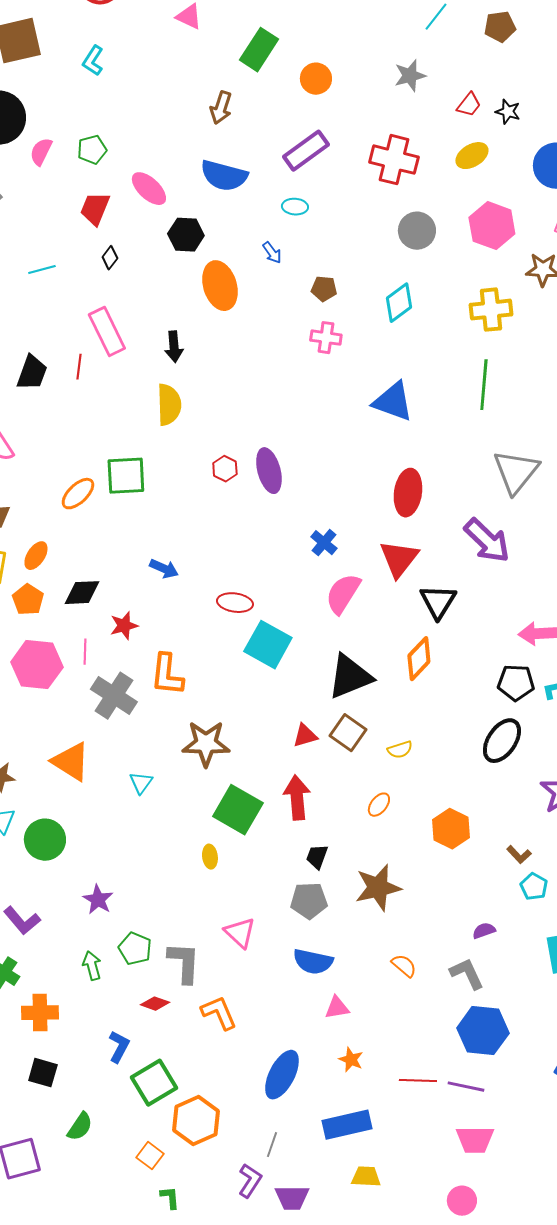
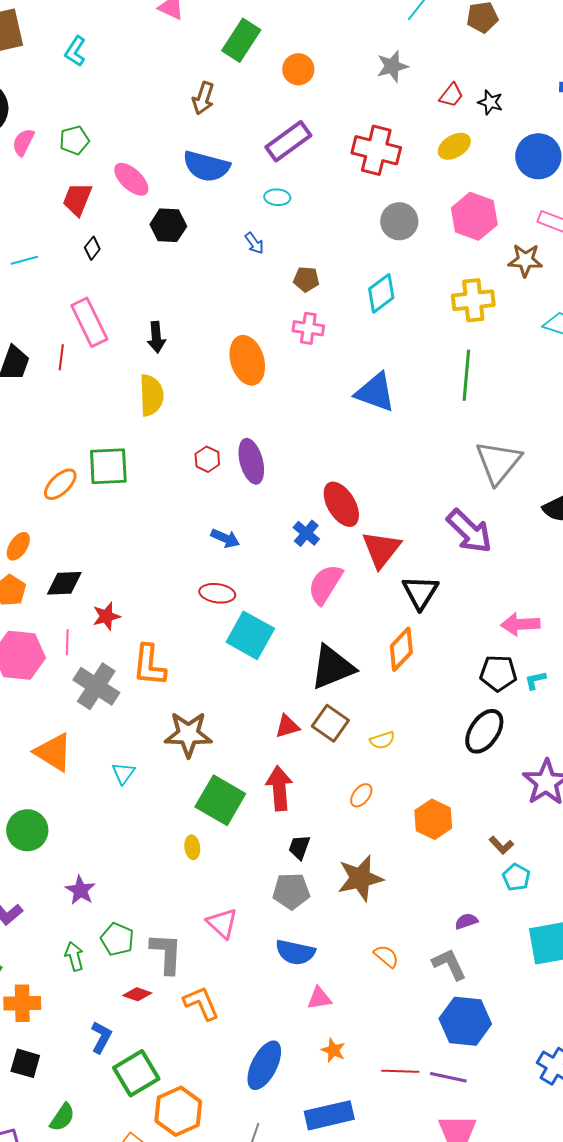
orange ellipse: (220, 286) -> (247, 360), moved
red ellipse: (408, 493) -> (341, 504), moved, turned -39
blue arrow: (164, 569) -> (225, 538), moved

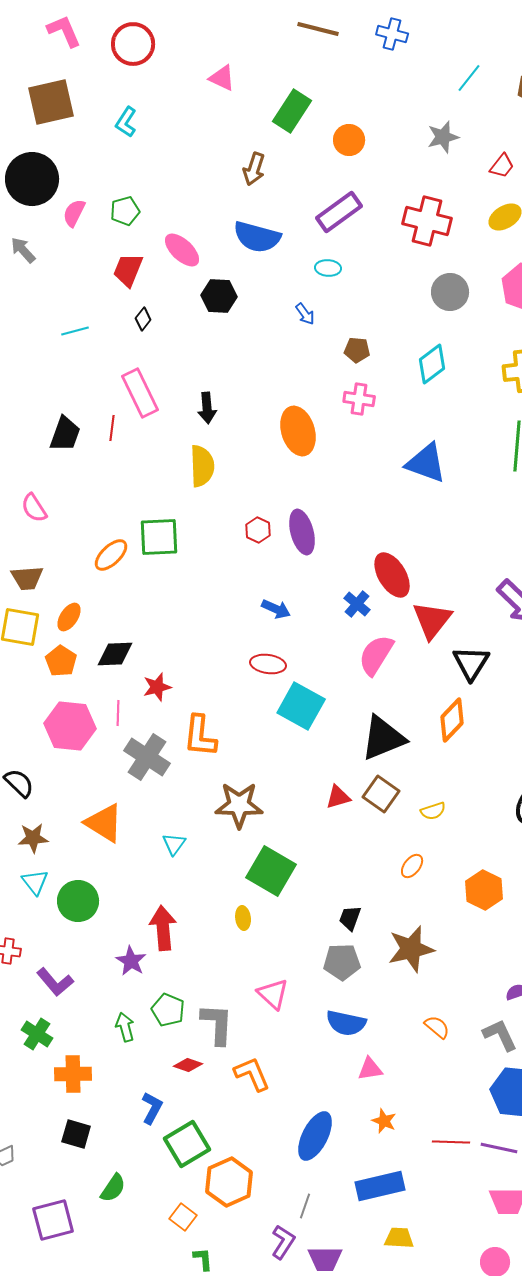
red arrow: (279, 788) -> (163, 928), moved

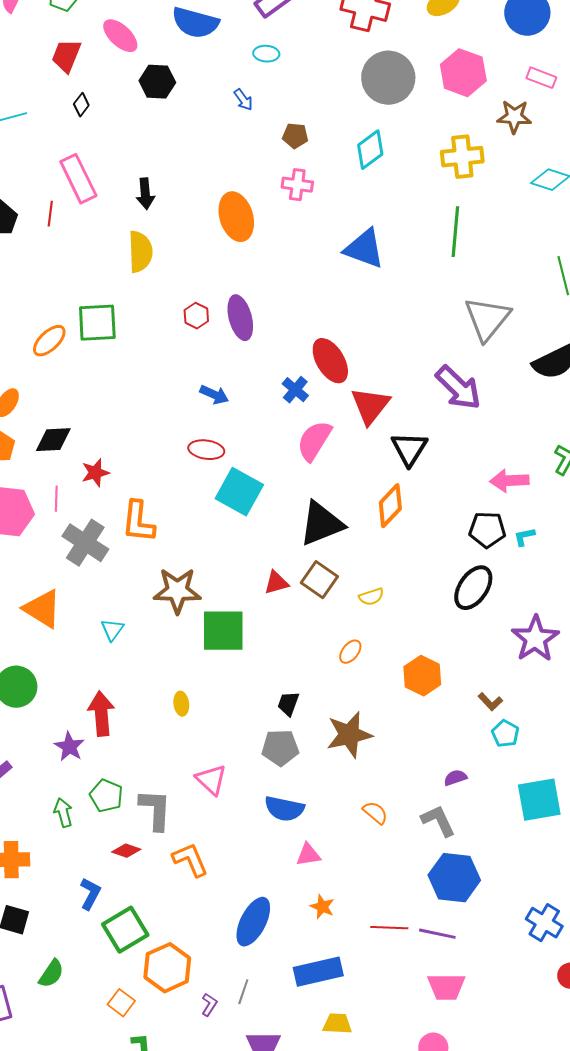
gray circle: (450, 292) -> (388, 78), size x1.4
green square: (271, 871) -> (223, 631), moved, turned -30
purple L-shape: (283, 1242) -> (209, 1005), moved, size x0.7

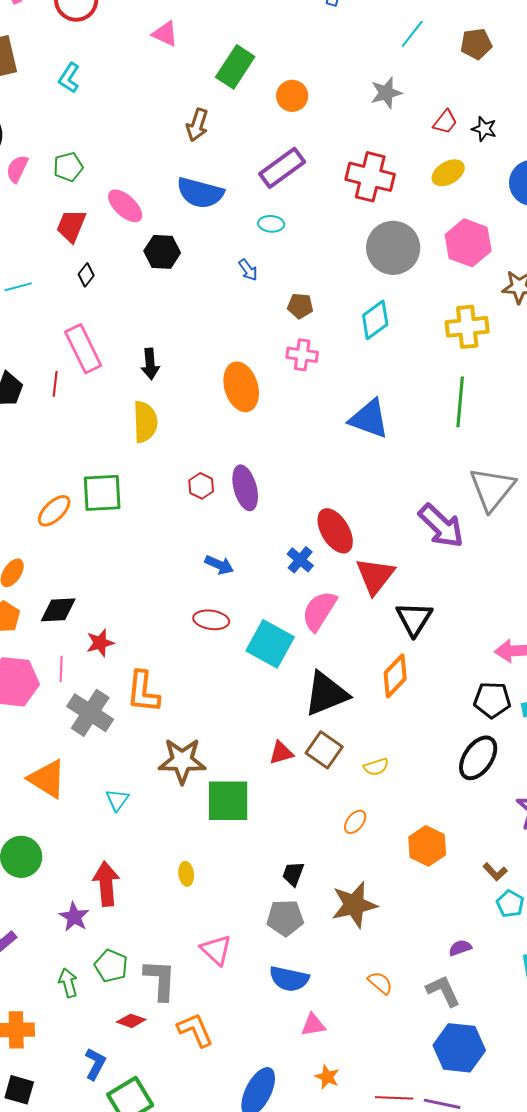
purple arrow: (458, 388) -> (441, 526), moved
cyan square: (239, 492) -> (270, 644), moved

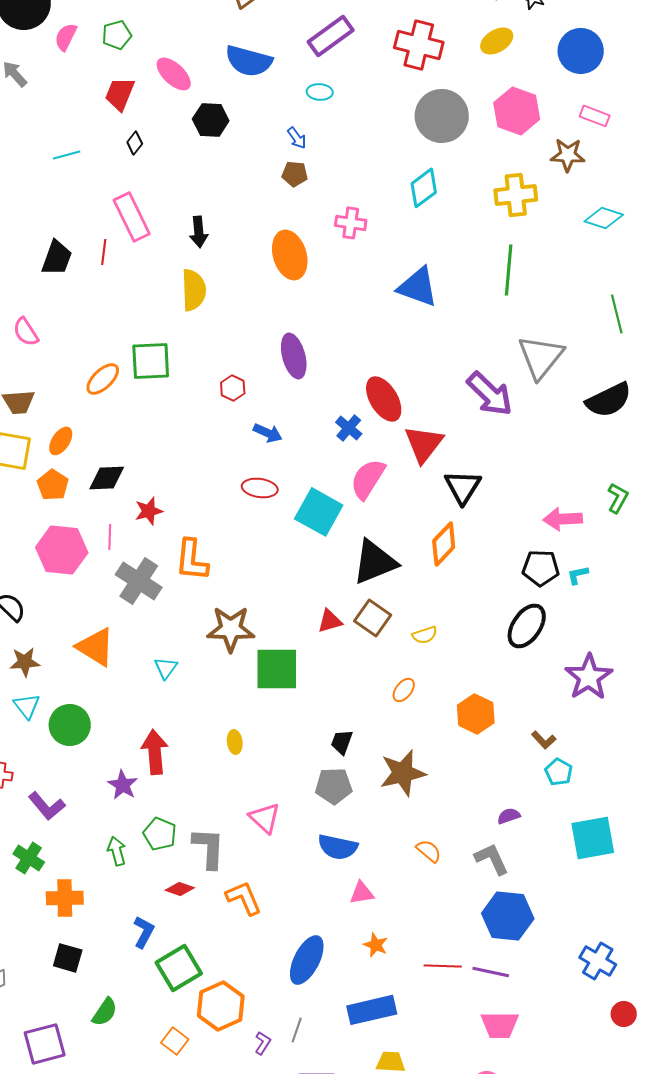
brown pentagon: (300, 306) -> (295, 174), moved
red hexagon: (201, 486) -> (233, 388), moved

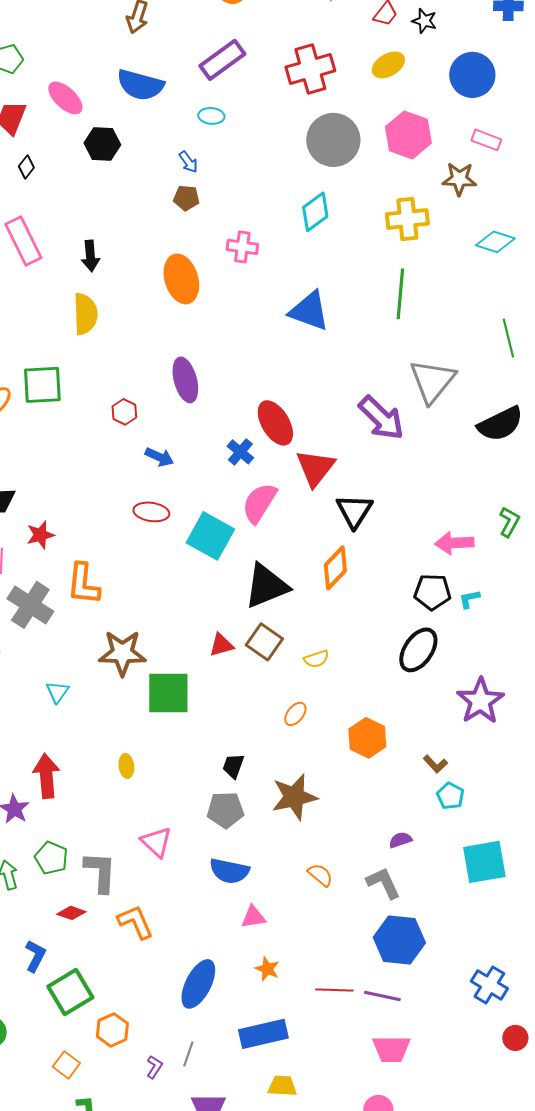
red cross: (419, 45) -> (310, 69), turned -30
orange hexagon: (221, 1006) -> (112, 1030), size x0.7

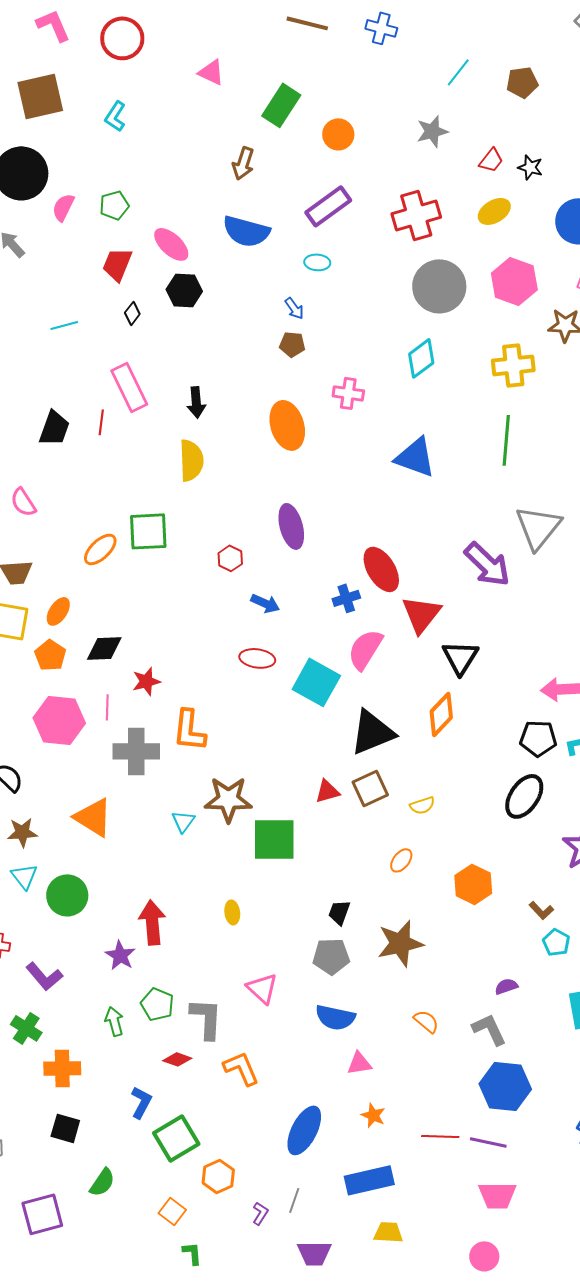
black hexagon: (102, 144) -> (184, 290), moved
blue cross: (240, 452) -> (346, 598), turned 32
gray cross: (30, 605) -> (136, 751), turned -33
brown square: (264, 642) -> (370, 788), turned 30
cyan triangle: (57, 692) -> (183, 821), moved

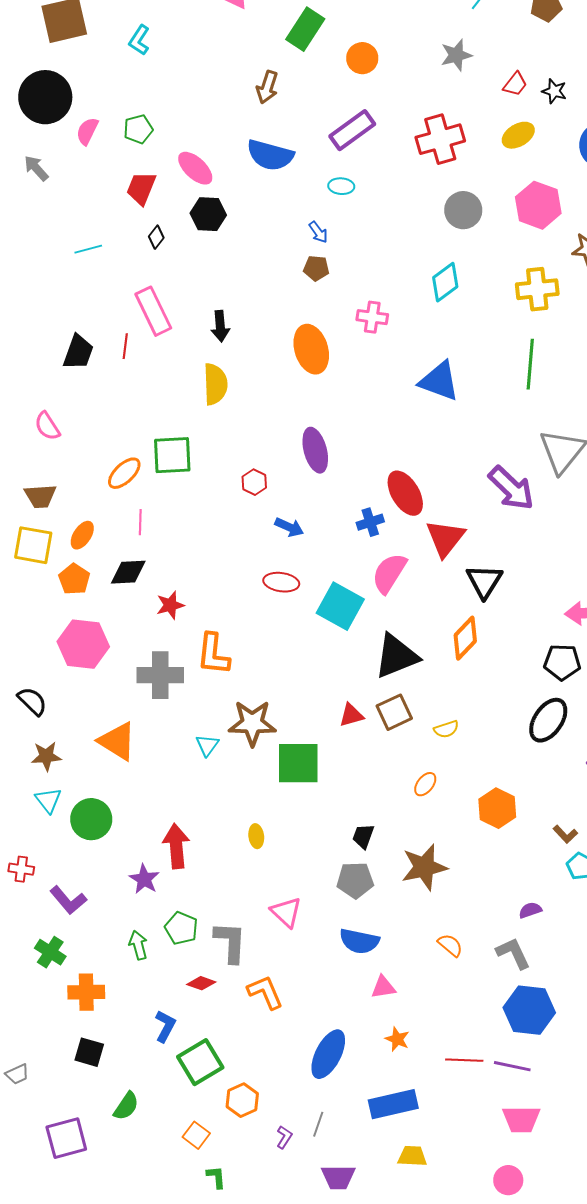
gray circle: (439, 286) -> (463, 210), size x0.7
pink line: (107, 707) -> (140, 522), moved

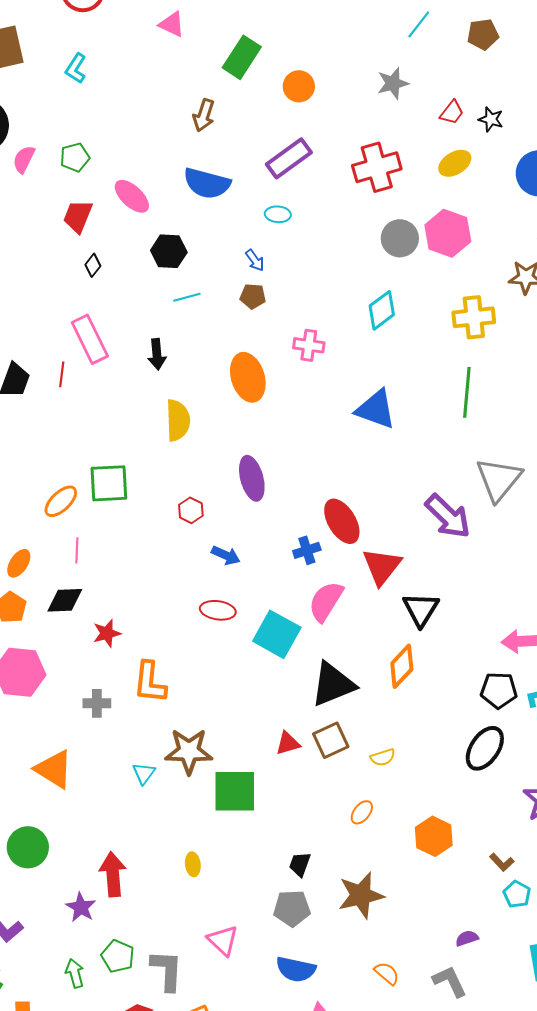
pink hexagon: (538, 205) -> (448, 233), moved
black hexagon: (208, 214) -> (169, 251), moved
cyan line: (88, 249) -> (187, 297), moved
yellow semicircle: (215, 384) -> (178, 420), moved
gray cross: (160, 675) -> (97, 703), size x0.6

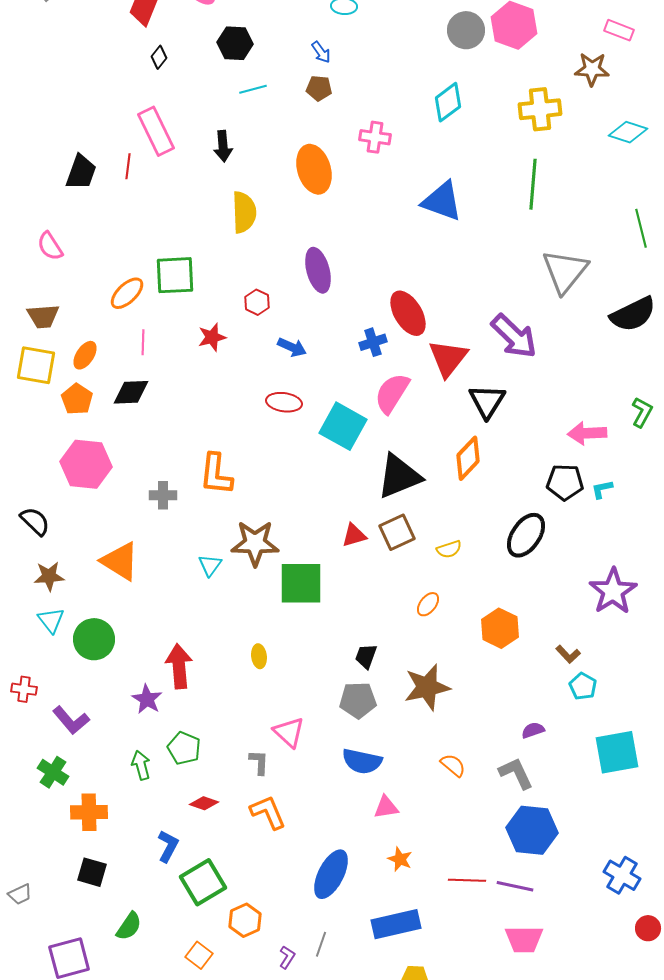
purple arrow: (448, 516) -> (514, 336), moved
red star: (107, 633) -> (212, 337), moved
black ellipse: (485, 748) -> (526, 535), moved
gray L-shape: (167, 970) -> (259, 762), moved, size x0.6

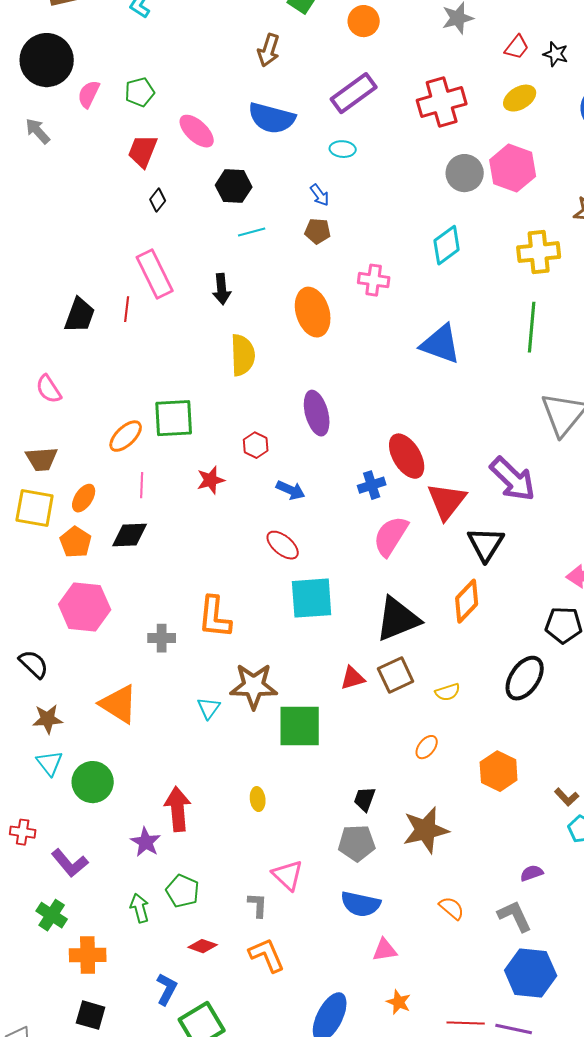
red ellipse: (284, 402) -> (283, 545), turned 32
cyan square: (343, 426) -> (312, 598), moved, turned -33

